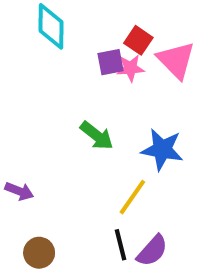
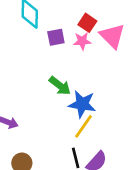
purple square: (111, 62) -> (56, 37), moved
blue star: (162, 149) -> (82, 104), moved

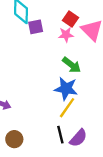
purple square: (56, 37) -> (36, 27), moved
green arrow: (60, 86) -> (72, 65), moved

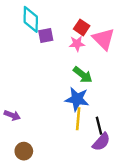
yellow line: (67, 108) -> (78, 119), turned -30
black line: (60, 135) -> (99, 126), moved
purple semicircle: (78, 138) -> (101, 142), moved

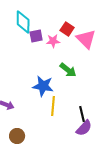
pink star: (77, 44) -> (53, 41), moved
blue star: (77, 99) -> (43, 86), moved
yellow line: (78, 119) -> (53, 106), moved

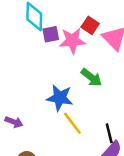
pink star: (53, 41) -> (72, 41), size x1.5
yellow line: (53, 106) -> (72, 123), turned -42

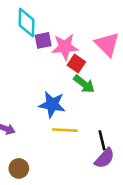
red square: (90, 25) -> (76, 64), moved
yellow line: (72, 123) -> (65, 130), turned -50

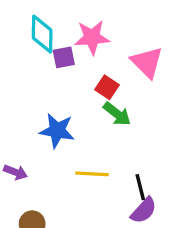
pink star: (65, 47) -> (92, 37), moved
blue star: (52, 104) -> (57, 131), moved

